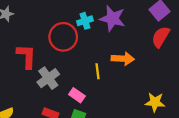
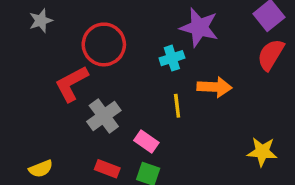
cyan cross: (85, 21) -> (172, 58), moved
red circle: (63, 37) -> (104, 44), moved
red L-shape: (26, 56) -> (71, 84), turned -120

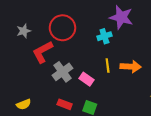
gray star: (41, 21) -> (24, 31), moved
orange arrow: (214, 87) -> (131, 67), moved
pink rectangle: (146, 141) -> (87, 79), moved

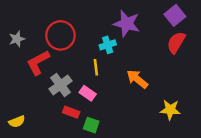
yellow line: (108, 66) -> (96, 67), moved
orange arrow: (131, 67) -> (137, 79), turned -144
red rectangle: (65, 104) -> (71, 112), moved

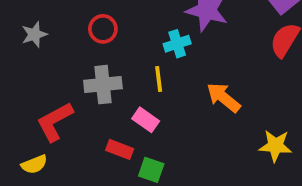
red circle: (60, 35) -> (103, 29), size x0.6
red L-shape: (38, 63) -> (55, 122), moved
gray cross: (60, 85) -> (103, 85), moved, turned 30

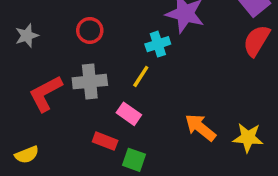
yellow line: (159, 79) -> (141, 76), turned 40
orange arrow: (224, 98) -> (200, 127), moved
red L-shape: (55, 122) -> (46, 93), moved

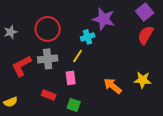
red circle: (90, 30) -> (48, 29), size x1.6
pink rectangle: (129, 114) -> (71, 78), turned 48
yellow star: (248, 138) -> (143, 80), moved
red rectangle: (105, 141) -> (49, 95), moved

